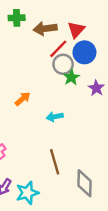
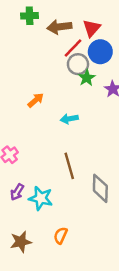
cyan star: (27, 193) -> (41, 198), turned 30

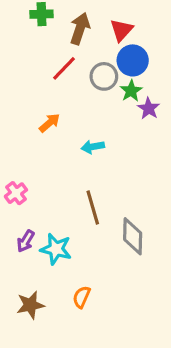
brown arrow: (59, 27) -> (80, 28), turned 115
red line: (73, 48) -> (64, 68), moved
green star: (87, 78) -> (131, 91), moved

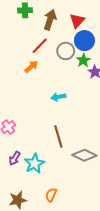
orange arrow: (50, 123) -> (31, 67), moved
gray diamond: (133, 236) -> (84, 155), turned -65
cyan star: (56, 249) -> (34, 164), turned 30

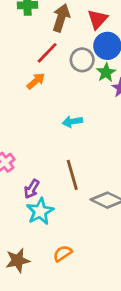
purple arrow: (15, 158) -> (32, 189), moved
orange semicircle: (51, 195) -> (62, 253), turned 32

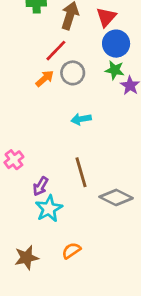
gray circle: (82, 60) -> (73, 73), moved
green star: (106, 72) -> (115, 70), turned -30

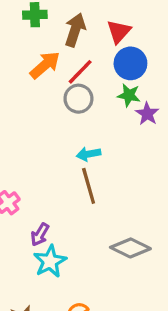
red line: (56, 51) -> (80, 72), moved
orange arrow: (45, 79) -> (45, 65), moved, size x1.4
brown line: (81, 172) -> (89, 186), moved

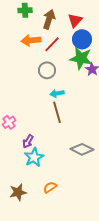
orange arrow: (45, 65) -> (31, 40), turned -144
green star: (129, 95) -> (81, 58), size x1.6
gray circle: (78, 99) -> (47, 70), moved

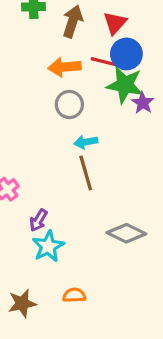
orange arrow: (31, 40) -> (64, 67), moved
red line: (52, 44) -> (105, 62), moved, turned 60
orange semicircle: (50, 187) -> (74, 295), turned 32

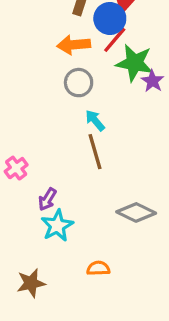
blue circle: (126, 54) -> (110, 18), moved
red line: (105, 62) -> (115, 40), turned -64
cyan arrow: (86, 142) -> (95, 120), turned 60
orange semicircle: (74, 295) -> (98, 268), moved

